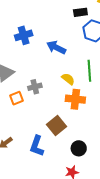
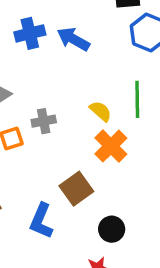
blue arrow: (56, 48) -> (73, 39), moved
orange cross: (75, 99) -> (111, 146), turned 36

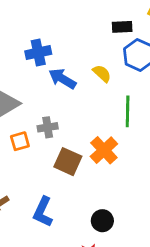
blue arrow: (73, 39) -> (62, 79), moved
yellow semicircle: (101, 111) -> (102, 73), moved
brown square: (76, 189) -> (68, 162), moved, turned -32

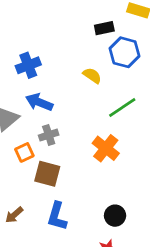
blue arrow: (62, 79) -> (39, 102), moved
green line: (128, 111) -> (122, 108), turned 64
brown square: (68, 162) -> (47, 174), moved

